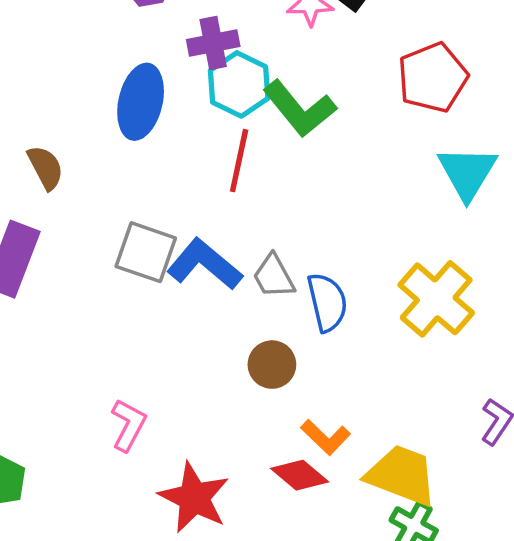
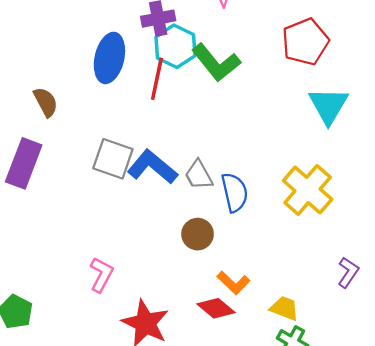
red line: (239, 161) -> (157, 79), moved
yellow trapezoid: (402, 475) -> (284, 308), size x0.6

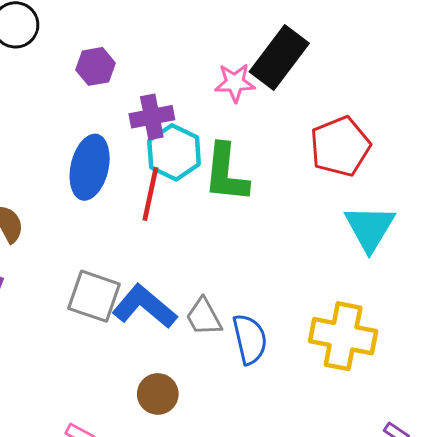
green L-shape: (216, 63) -> (226, 173), turned 45
yellow cross: (308, 190) -> (343, 336), turned -30
brown circle: (198, 234) -> (158, 394), moved

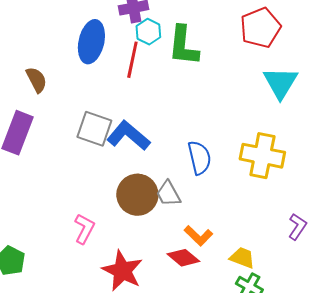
cyan hexagon: (174, 152) -> (148, 32), size x0.7
gray trapezoid: (204, 317) -> (168, 194), moved
brown circle: (158, 394) -> (137, 195), size x1.5

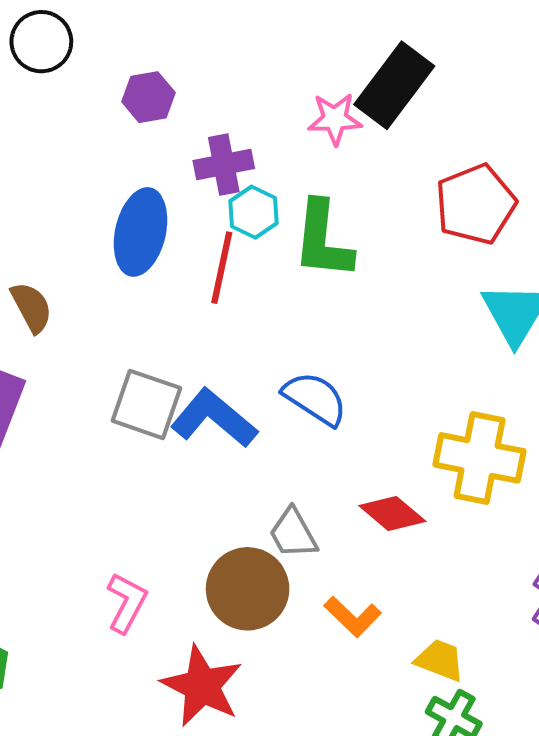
blue semicircle: (199, 158) -> (315, 399), moved, turned -44
brown circle: (137, 195) -> (248, 589), moved
red diamond: (183, 258) -> (392, 514), moved

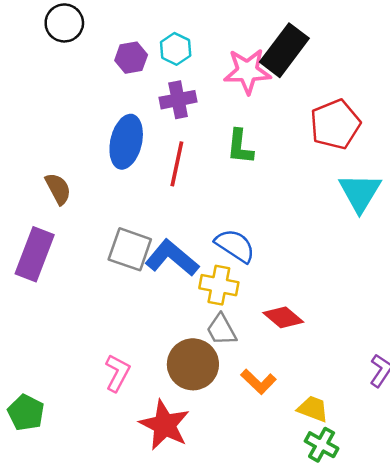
pink star: (335, 119) -> (247, 71), size x1.4
cyan hexagon: (254, 212) -> (176, 49), moved
green L-shape: (323, 240) -> (240, 147), size x0.7
yellow cross: (480, 458) -> (219, 285), moved, size x0.7

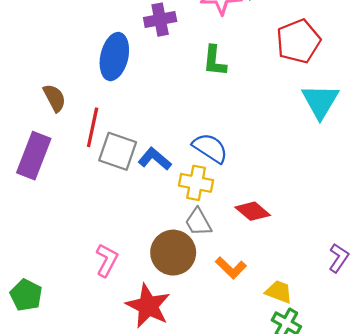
red line: (177, 164) -> (93, 127), moved
blue L-shape: (172, 258) -> (155, 159), size x0.7

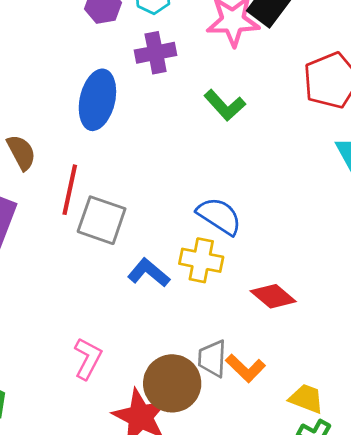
green L-shape: (215, 61) -> (225, 105), turned -48
blue L-shape: (155, 159) -> (149, 273), moved
gray trapezoid: (198, 222) -> (212, 359), moved, turned 32
brown circle: (173, 253) -> (172, 383), moved

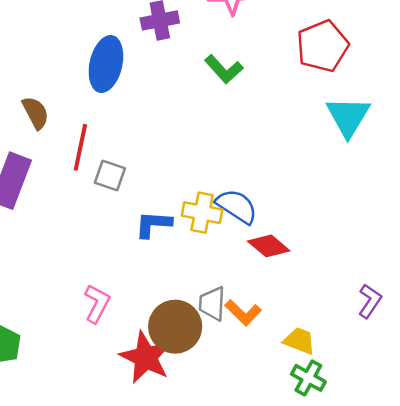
blue semicircle: (219, 216) -> (237, 206), moved
gray square: (102, 220) -> (110, 175), size x0.7
blue L-shape: (149, 273) -> (153, 224), turned -36

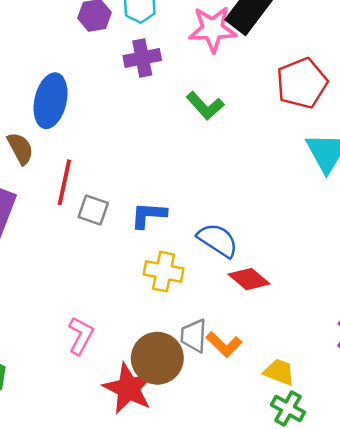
blue ellipse: (106, 64) -> (51, 101), moved
yellow cross: (202, 213) -> (164, 272), moved
blue L-shape: (153, 224) -> (149, 215), moved

